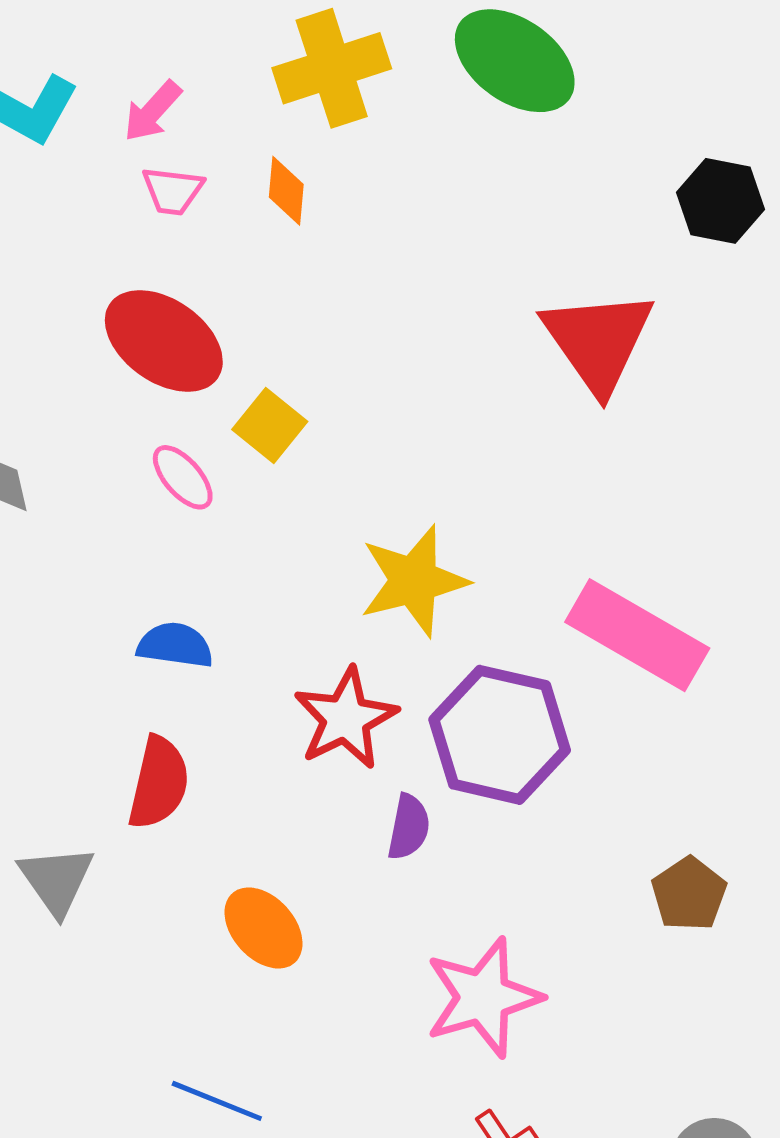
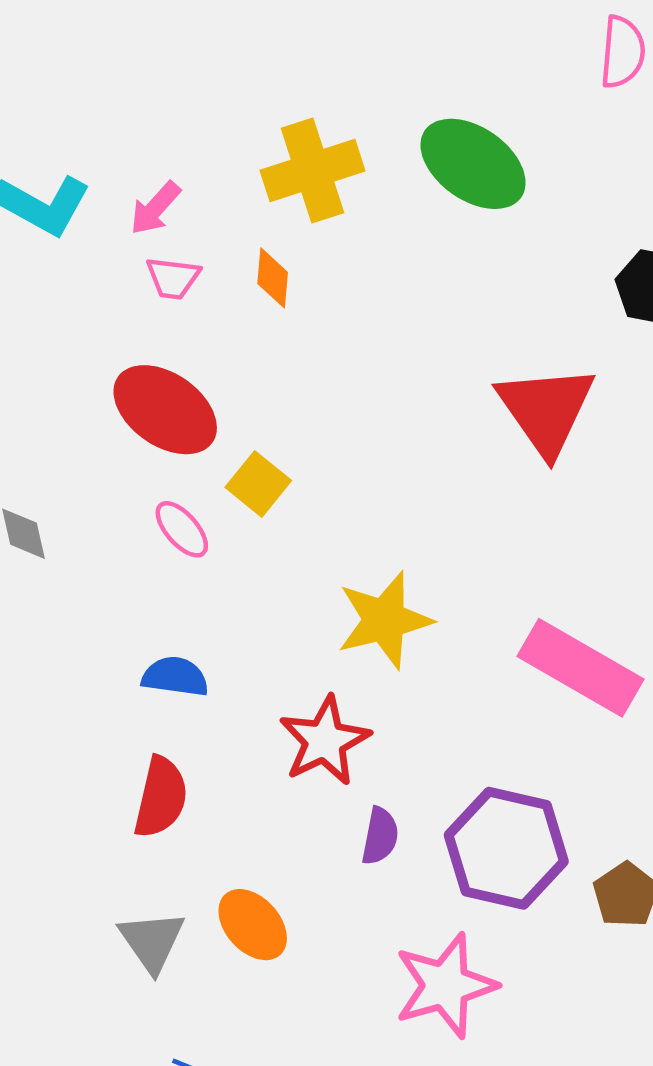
purple hexagon: (500, 735) -> (506, 848), moved
gray triangle: (56, 880) -> (152, 941), moved

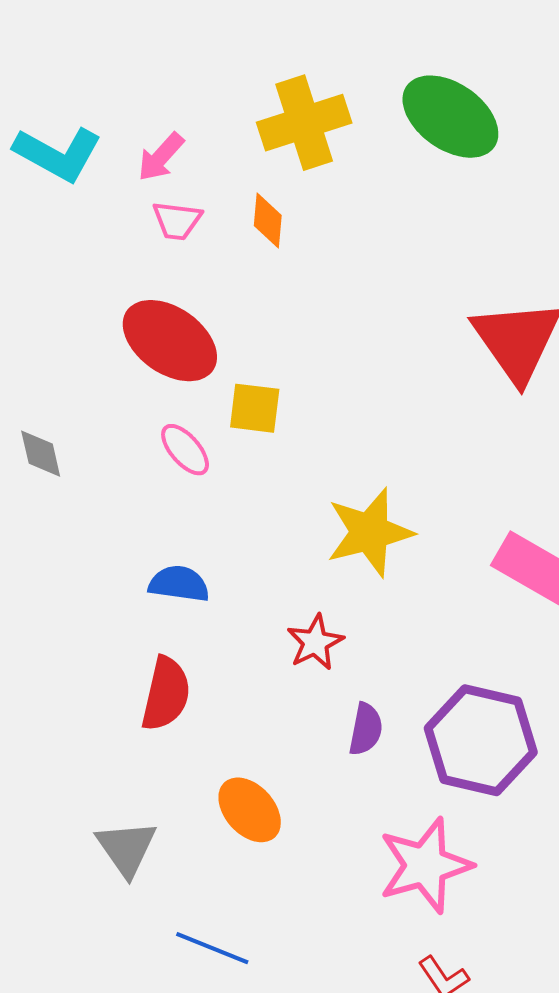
yellow square: (258, 484) -> (255, 408), turned -32
red star: (325, 741) -> (315, 642), size x0.7
gray triangle: (152, 941) -> (126, 848), moved

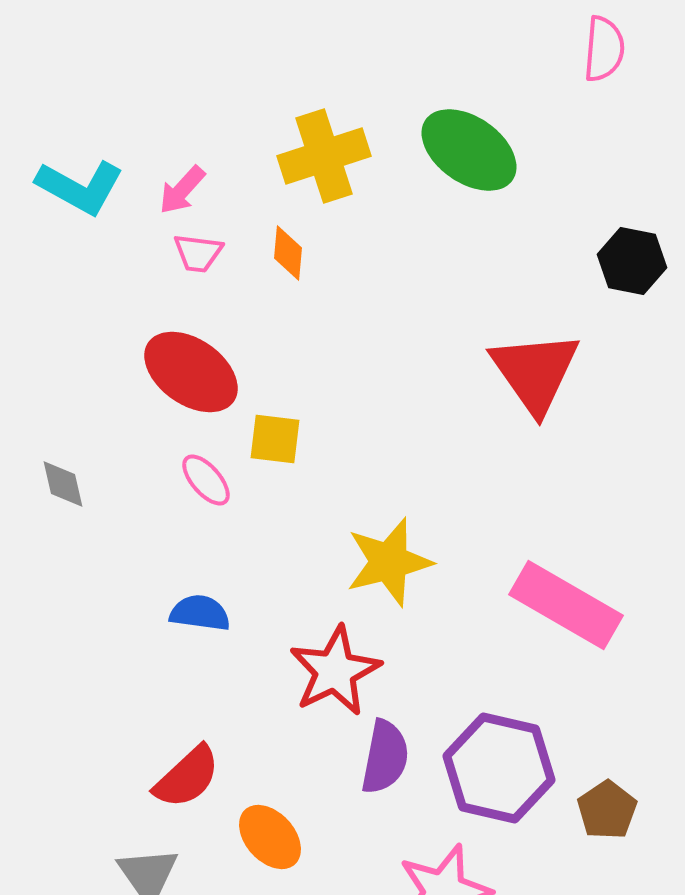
red star: (315, 642) -> (335, 671), size x1.6
red semicircle: (166, 694) -> (187, 777), moved, turned 34
purple semicircle: (366, 729) -> (385, 757), size x1.4

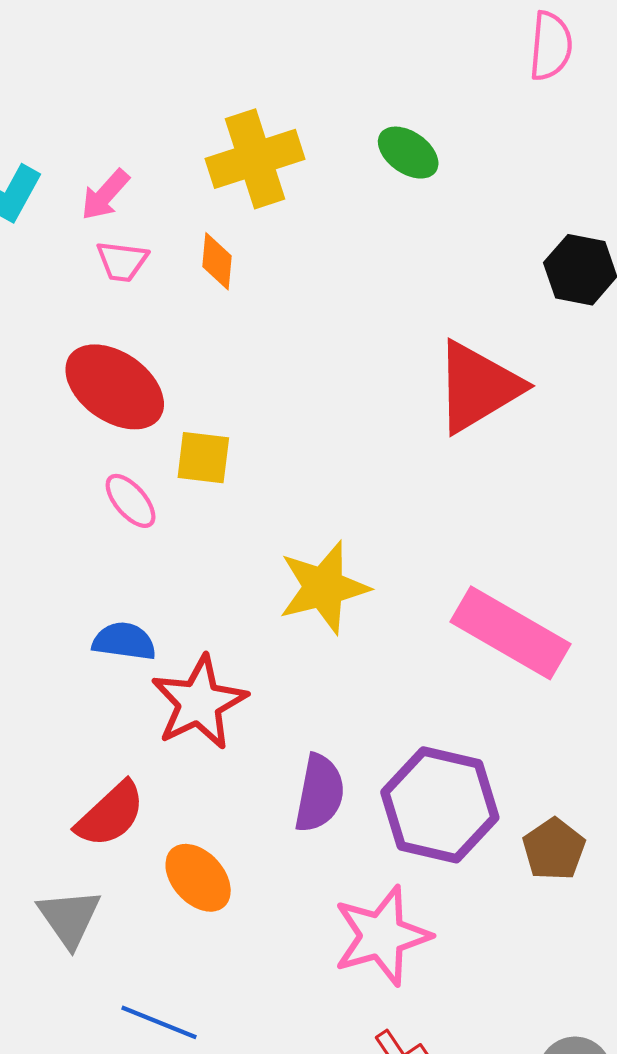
green ellipse: (469, 150) -> (408, 153), size x0.6
red triangle: (535, 372) -> (478, 387), turned 34
red star: (335, 671) -> (199, 703), moved

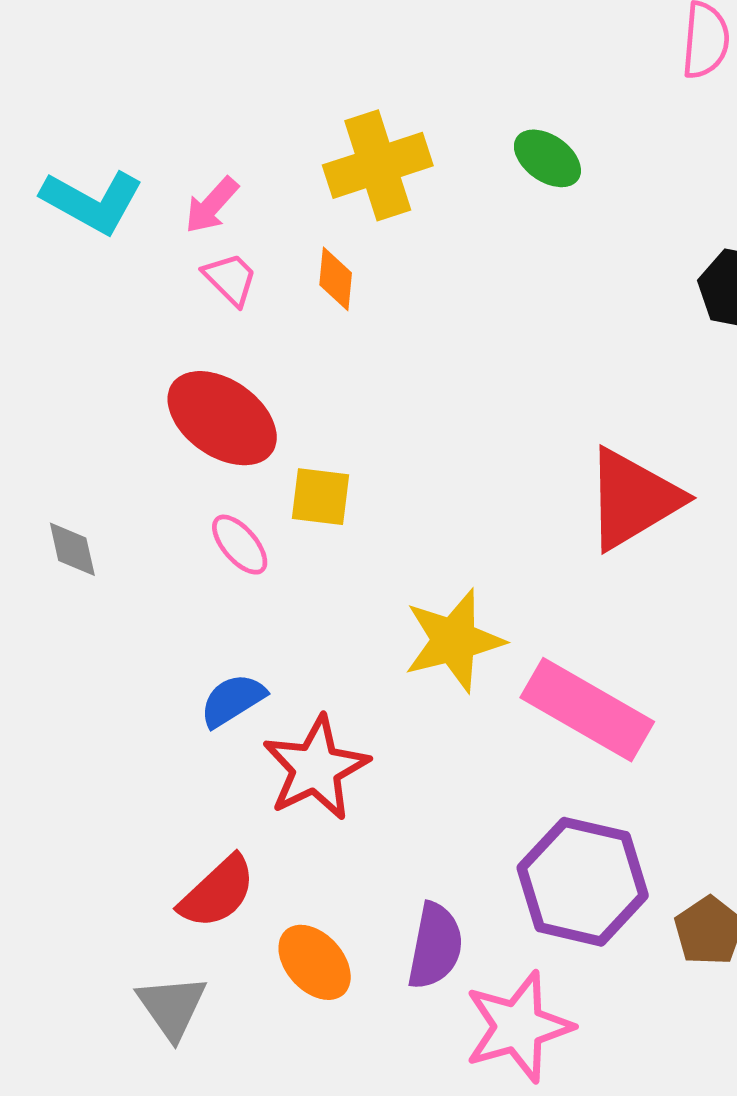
pink trapezoid: (122, 261) -> (230, 279), turned -142
red triangle: (478, 387) -> (633, 499), moved
pink rectangle: (511, 633) -> (587, 710), moved
blue semicircle: (124, 641) -> (233, 700), turned -40
purple semicircle: (319, 793) -> (435, 946), moved

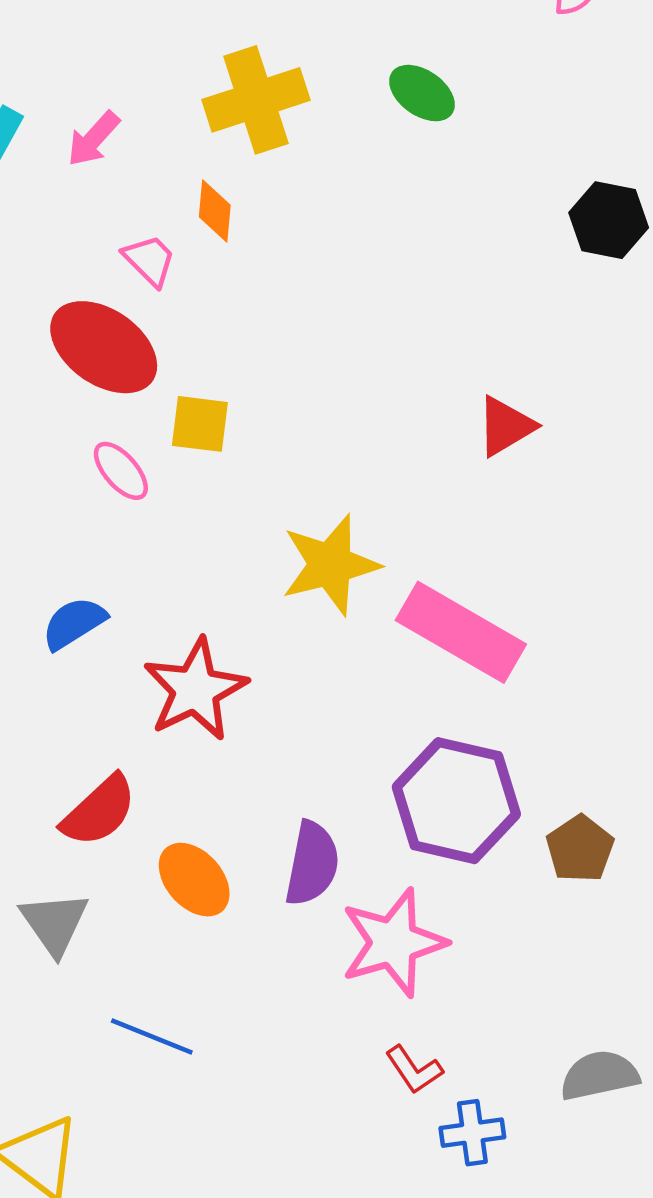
pink trapezoid: (230, 279) -> (149, 260), moved
red triangle: (633, 499) -> (506, 426), size x0.6
blue semicircle: (233, 700) -> (74, 623), moved

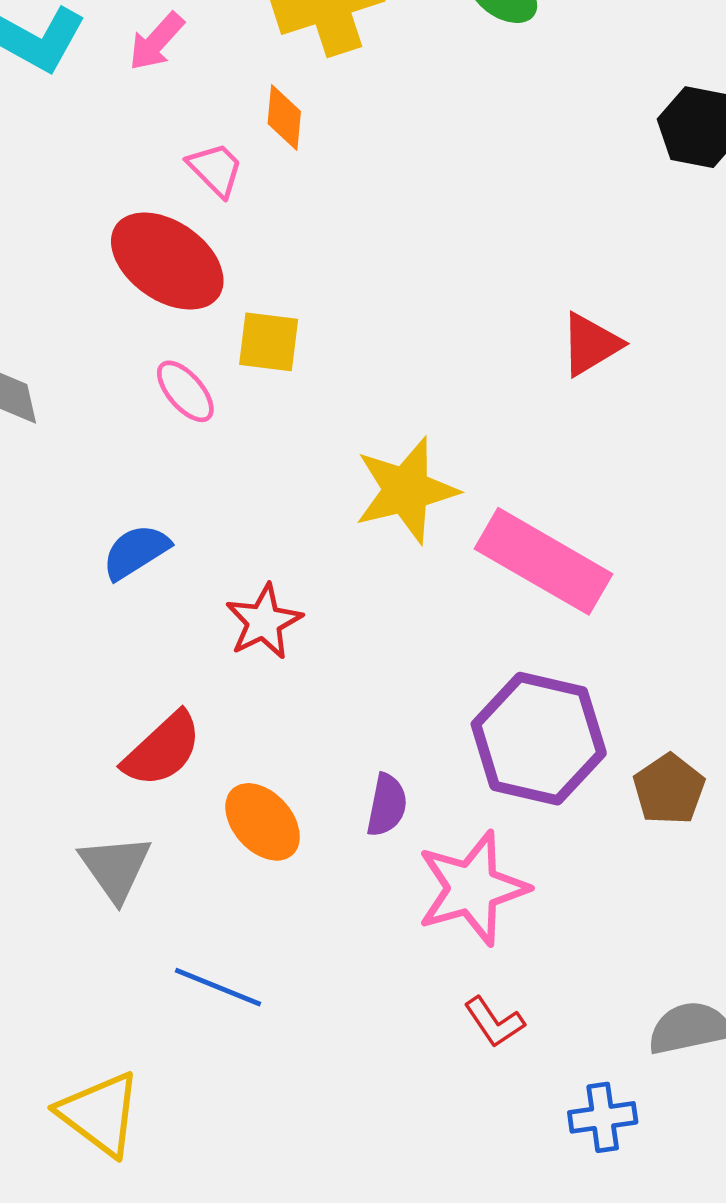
red star: (195, 690) -> (264, 622), size x0.7
purple semicircle: (312, 864) -> (387, 805), size x0.7
blue cross: (472, 1133) -> (603, 1117), moved

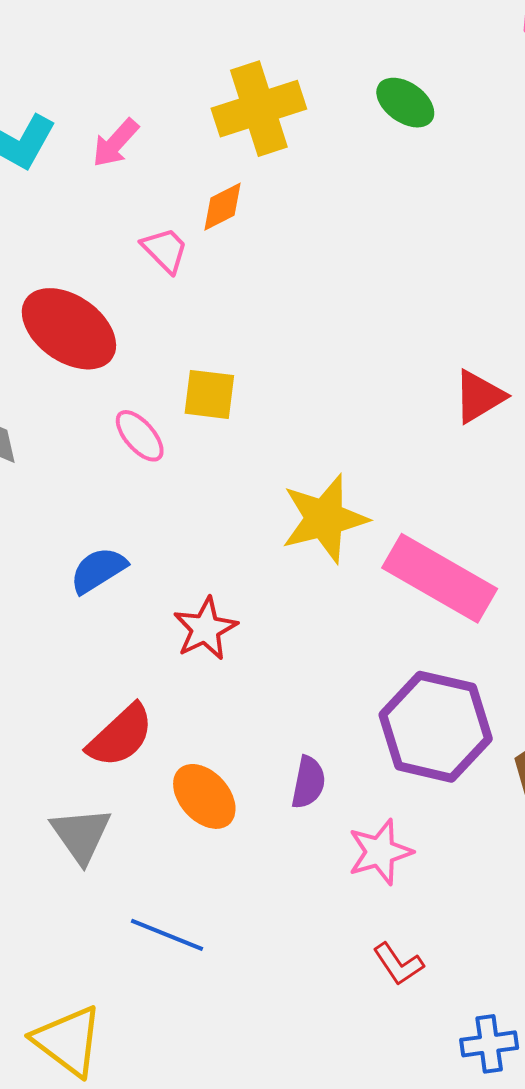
orange diamond: (284, 118) -> (222, 207), turned 58
red ellipse: (167, 261) -> (69, 329), moved
pink star: (472, 888) -> (380, 852), size x0.7

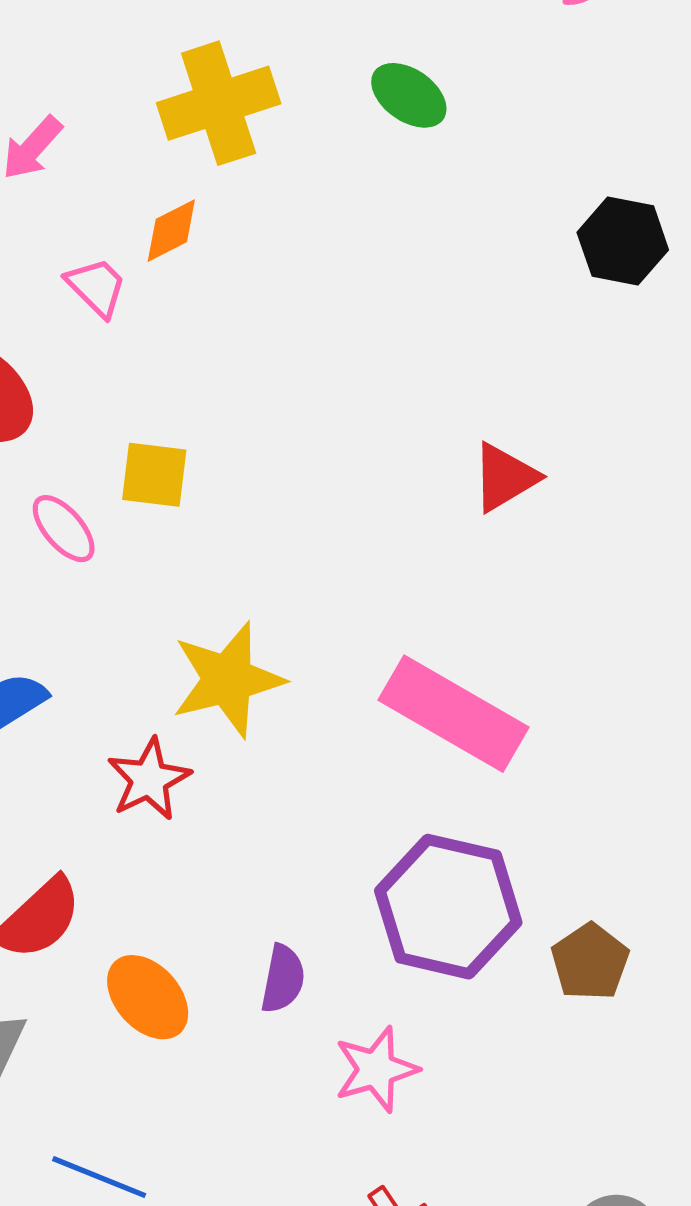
yellow star: (325, 519) -> (228, 680), moved

